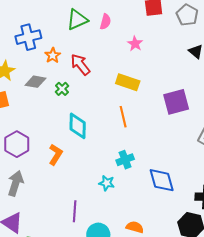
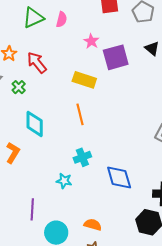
purple square: (176, 102) -> (116, 57), moved

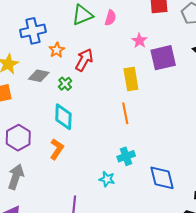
red arrow: (37, 63) -> (84, 60), turned 65
yellow rectangle: (84, 80) -> (131, 79), turned 60
cyan diamond: (35, 124) -> (63, 117), moved

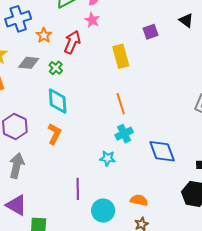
pink star: (139, 41) -> (92, 20), moved
purple square: (163, 58) -> (150, 32), size x0.6
orange line: (125, 113) -> (121, 104), moved

